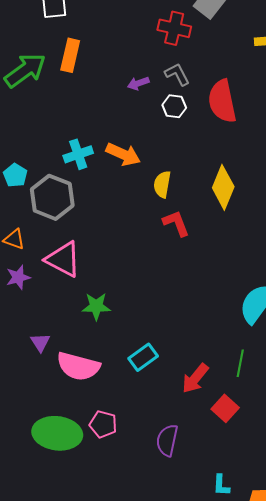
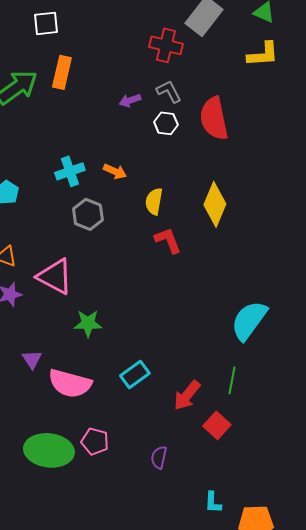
orange arrow: (123, 154) -> (115, 171), size x0.7
gray hexagon: (52, 197) -> (88, 214), moved, size x0.7
purple semicircle: (167, 440) -> (159, 457), size x0.7

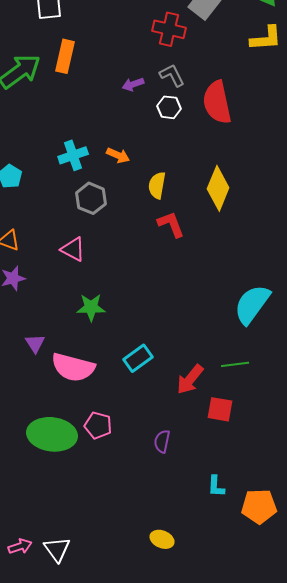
pink triangle: (55, 276) -> (73, 249), moved, size x0.7
green line: (232, 380) -> (235, 364), turned 72
red square: (217, 425) -> (220, 409), turned -32

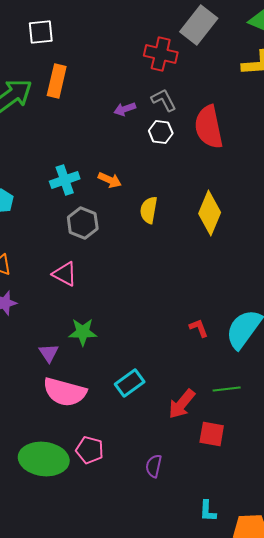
red L-shape: (171, 224) -> (199, 328), moved, size x0.7
purple triangle: (35, 343) -> (49, 353), moved

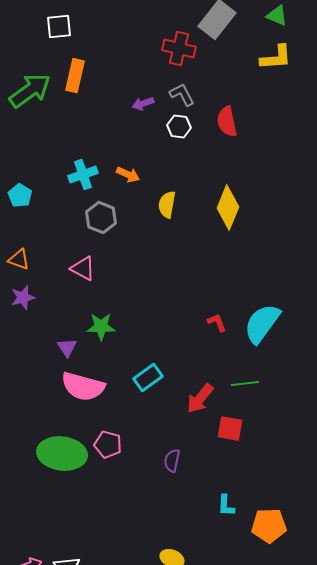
red semicircle: (209, 127) -> (227, 122), size x0.7

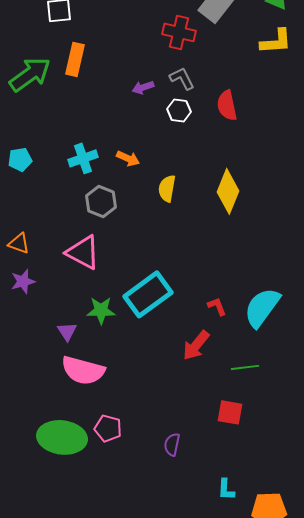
cyan pentagon: (20, 196) -> (20, 159), moved, turned 30
pink triangle: (83, 269) -> (83, 252), size x1.4
cyan rectangle: (148, 378) -> (148, 294), moved, size x1.6
red arrow: (200, 399) -> (196, 345), moved

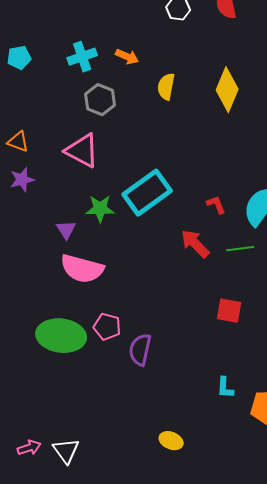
red arrow: (196, 345) -> (195, 244), turned 96
green line: (245, 367) -> (240, 249), moved
purple semicircle: (172, 444) -> (140, 350), moved, size x1.4

